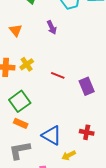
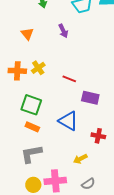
purple rectangle: (87, 86) -> (90, 98), moved, turned -54
green square: (20, 101) -> (31, 105), turned -35
blue triangle: (52, 135) -> (68, 121), moved

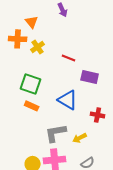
orange triangle: (27, 34) -> (32, 22), moved
orange cross: (17, 71) -> (18, 39), moved
gray L-shape: (31, 154) -> (56, 133), moved

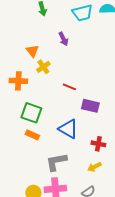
orange cross: (18, 39) -> (18, 81), moved
yellow cross: (38, 47) -> (43, 67), moved
yellow arrow: (80, 138) -> (94, 167), moved

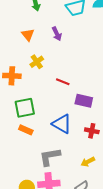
orange triangle: (32, 51) -> (28, 35), moved
green square: (31, 113) -> (25, 108), turned -30
red cross: (98, 144) -> (92, 131), moved

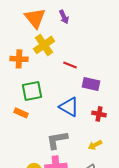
orange triangle: (28, 35) -> (35, 18), size x1.6
yellow cross: (37, 62) -> (44, 45), size x1.5
orange rectangle: (26, 130) -> (21, 113), moved

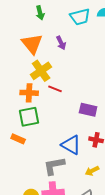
orange cross: (19, 59) -> (29, 93), moved
red line: (70, 65) -> (55, 89), moved
blue triangle: (69, 107) -> (71, 145), moved

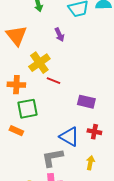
orange triangle: (32, 44) -> (16, 36), moved
orange cross: (29, 93) -> (16, 85), moved
yellow arrow: (92, 171) -> (90, 163), turned 128

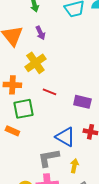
purple arrow: (59, 35) -> (40, 33), moved
red line: (53, 81) -> (49, 92), moved
yellow arrow: (90, 163) -> (74, 166), moved

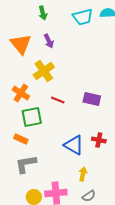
orange cross: (12, 85) -> (21, 93), turned 30
purple rectangle: (82, 102) -> (92, 99), moved
gray L-shape: (48, 158) -> (26, 164), moved

